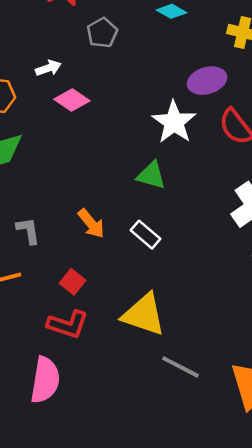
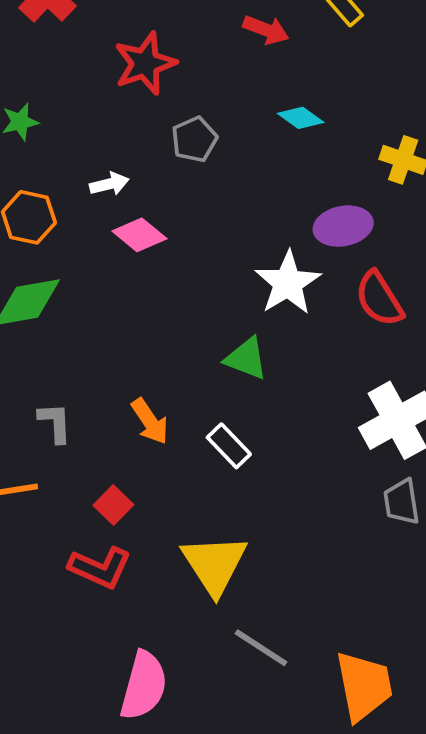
yellow triangle: (144, 315) -> (214, 564), turned 33
pink semicircle: (45, 380) -> (144, 686), moved

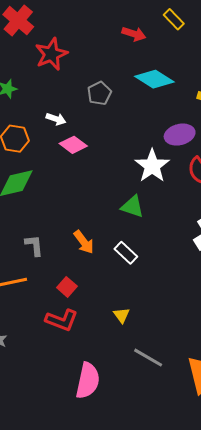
red star: (145, 63) -> (51, 54), moved
cyan diamond: (301, 118) -> (154, 79), size x1.6
white arrow: (109, 184) -> (56, 119), turned 36
yellow triangle: (214, 564) -> (121, 315), size x0.5

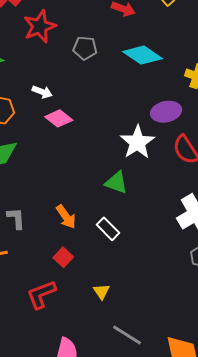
gray pentagon: (99, 93) -> (85, 48), moved, turned 30
red square: (67, 287) -> (63, 257), moved
red L-shape: (62, 320) -> (41, 294), turned 136

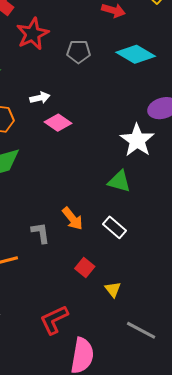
white arrow: (42, 92) -> (40, 98), turned -30
gray L-shape: (16, 218) -> (41, 233), moved
red square: (63, 257) -> (85, 268), moved
red L-shape: (41, 294) -> (54, 320), moved

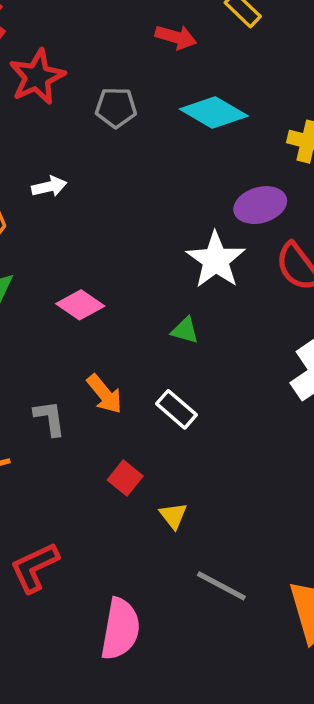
pink diamond: (58, 123) -> (80, 305), moved
green triangle: (119, 181) -> (185, 330), size x0.7
red L-shape: (54, 320) -> (34, 567), moved

